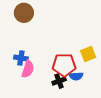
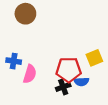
blue cross: (21, 58) -> (14, 61), moved

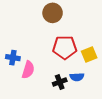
brown circle: (25, 14) -> (53, 13), moved
red pentagon: (69, 70) -> (65, 47), moved

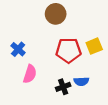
yellow square: (89, 55) -> (94, 46), moved
blue cross: (13, 58) -> (18, 49), moved, turned 32

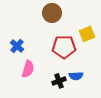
yellow square: (94, 46) -> (87, 34), moved

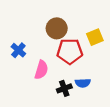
brown circle: (52, 13) -> (57, 28), moved
pink semicircle: (28, 69) -> (41, 70), moved

